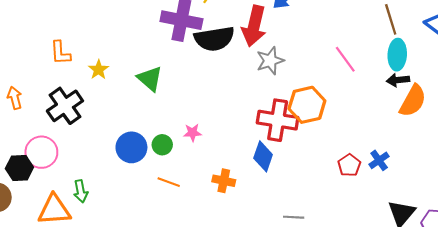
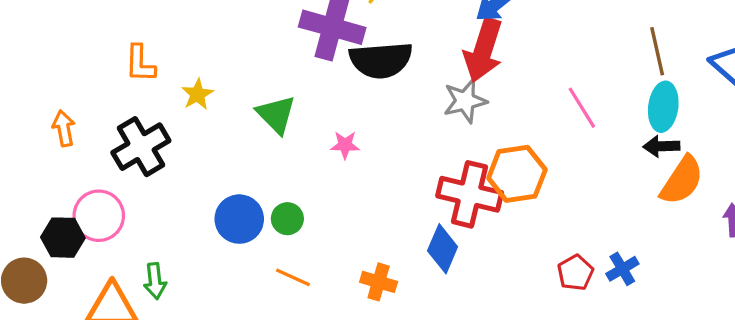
red arrow: (254, 26) -> (483, 50), moved
pink star: (192, 133) -> (345, 145), moved

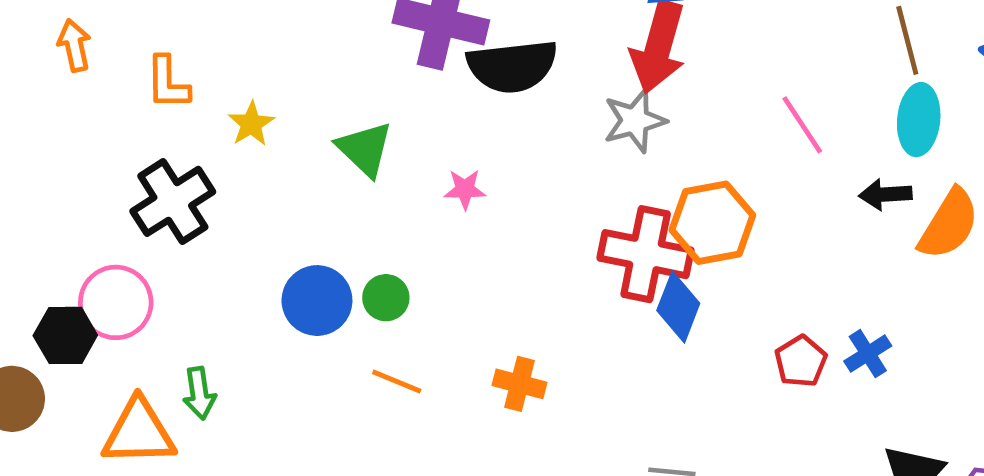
orange arrow: (64, 128) -> (74, 45), moved
black arrow: (661, 146) -> (885, 194), moved
blue diamond: (443, 249) -> (678, 307), moved

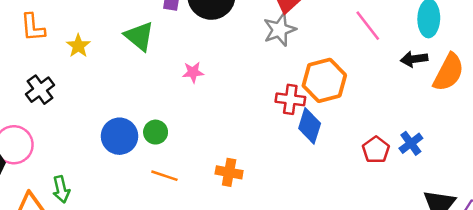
green triangle: (365, 149) -> (139, 36), moved
black cross: (173, 201) -> (40, 90), size x0.7
red cross: (646, 254) -> (290, 99), size x0.6

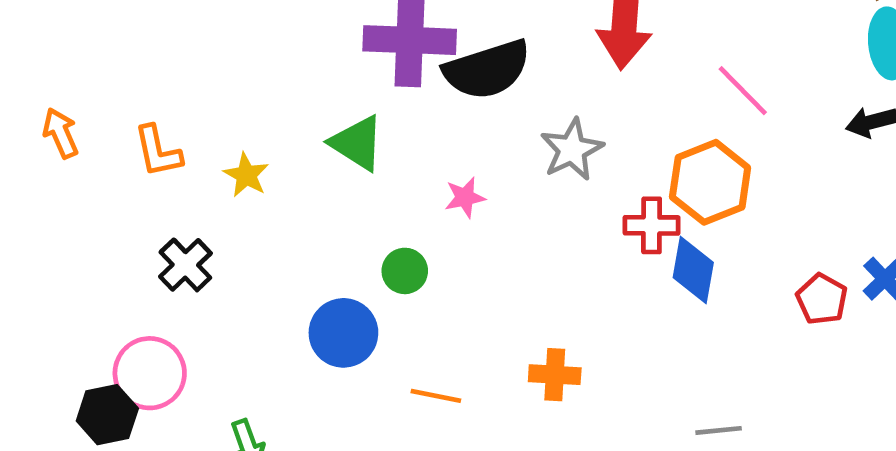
pink line: (368, 26) -> (743, 91), moved
gray star: (280, 30) -> (572, 150), moved
green circle: (156, 132) -> (405, 271), moved

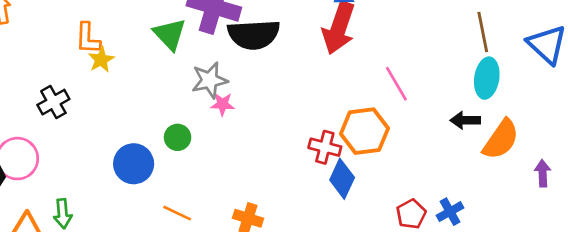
green triangle: (357, 143) -> (170, 34), moved
gray star: (572, 150) -> (210, 80), moved
orange L-shape: (158, 151) -> (88, 38), moved

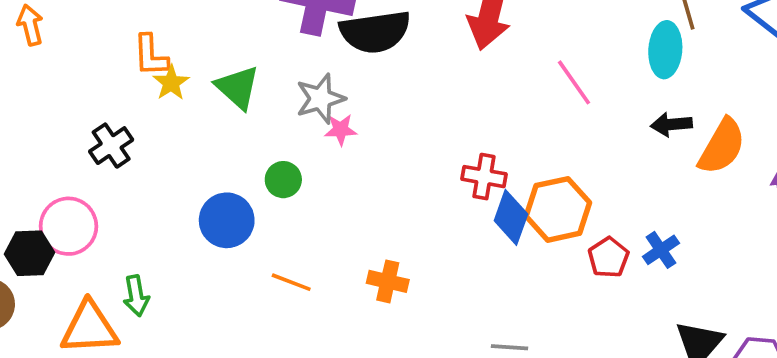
green triangle: (170, 34) -> (238, 87), moved
cyan ellipse: (487, 78) -> (665, 50), moved
orange hexagon: (364, 131) -> (558, 209), moved

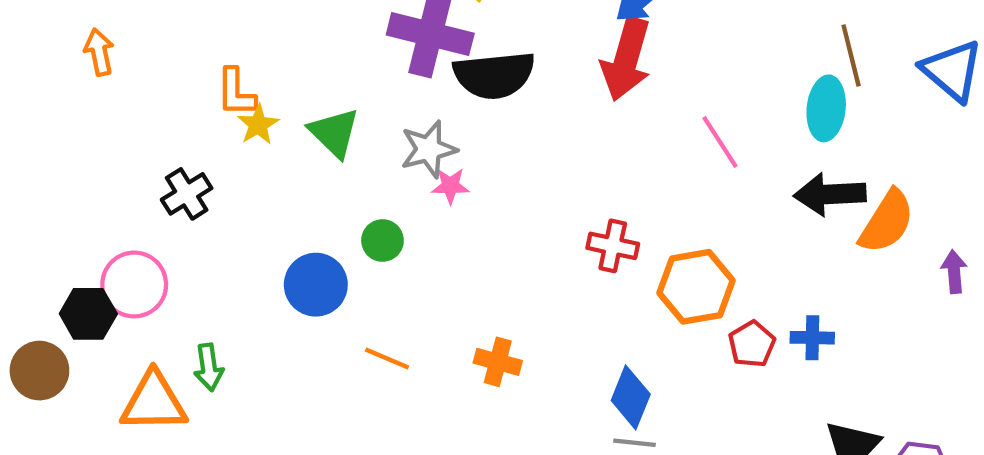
black arrow: (671, 124) -> (830, 194), size x1.5
blue diamond: (511, 217) -> (631, 397), moved
blue cross: (661, 250) -> (812, 338), turned 33

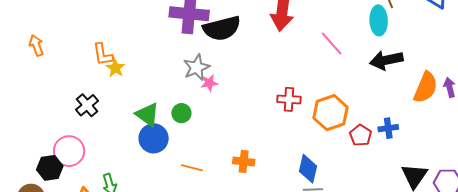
green triangle: (334, 133) -> (147, 115), moved
orange semicircle: (887, 222) -> (426, 87), moved

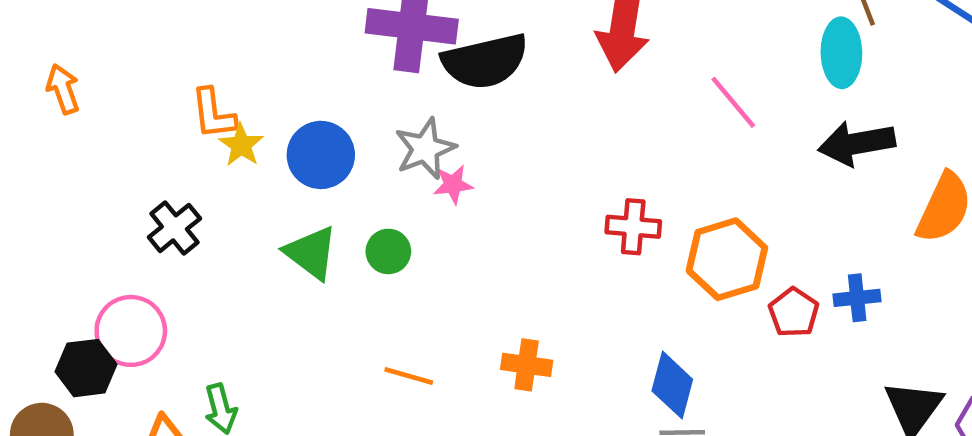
blue circle: (154, 138) -> (321, 155), moved

